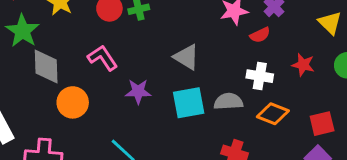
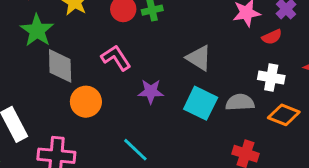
cyan square: (189, 103) -> (201, 103), turned 36

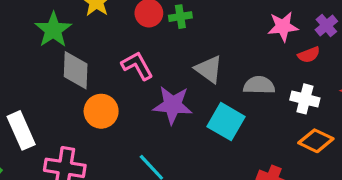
gray triangle: (199, 58) -> (209, 69), moved
purple star: (151, 91) -> (173, 105), size x1.4
gray semicircle: (240, 102) -> (259, 85), moved

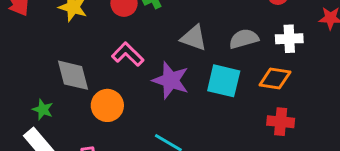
green star: (53, 30) -> (43, 110), moved, size x0.6
purple star: (173, 105) -> (171, 80), turned 30
orange diamond: (316, 141) -> (275, 79), moved

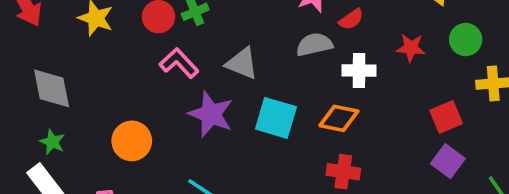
gray semicircle: (244, 39) -> (314, 45), moved
pink L-shape: (128, 54) -> (179, 63), moved
gray diamond: (73, 75) -> (52, 88), moved

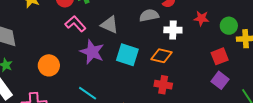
green circle: (466, 40) -> (229, 26), moved

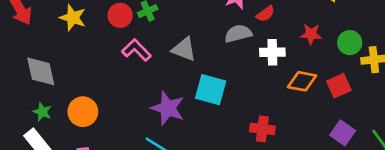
purple star: (92, 52) -> (168, 108), moved
orange diamond: (161, 56) -> (302, 81), moved
orange circle: (49, 65) -> (83, 112), moved
purple square: (220, 80) -> (343, 133), moved

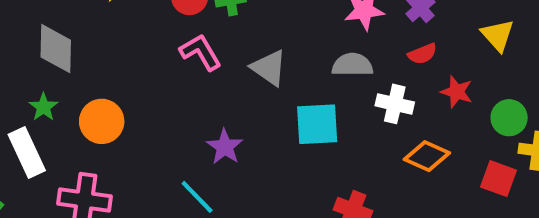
red semicircle: (265, 14) -> (422, 54), moved
red square: (339, 86) -> (499, 179), moved, turned 30
cyan square: (211, 90) -> (317, 124), moved, turned -32
purple star: (168, 108) -> (225, 147), size x0.7

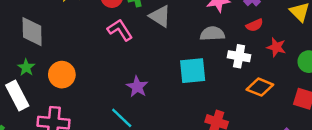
gray triangle: (269, 68) -> (160, 16), moved

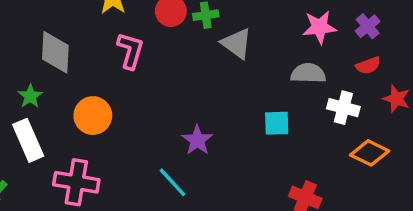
pink L-shape: (120, 30) -> (130, 51), moved, turned 45
green star: (26, 67) -> (30, 96), moved
cyan square: (193, 71) -> (277, 123), size x0.7

